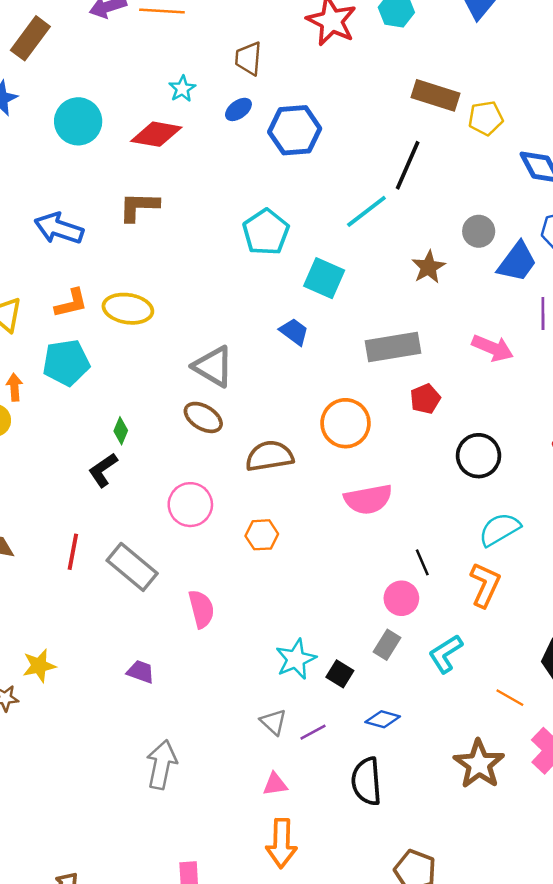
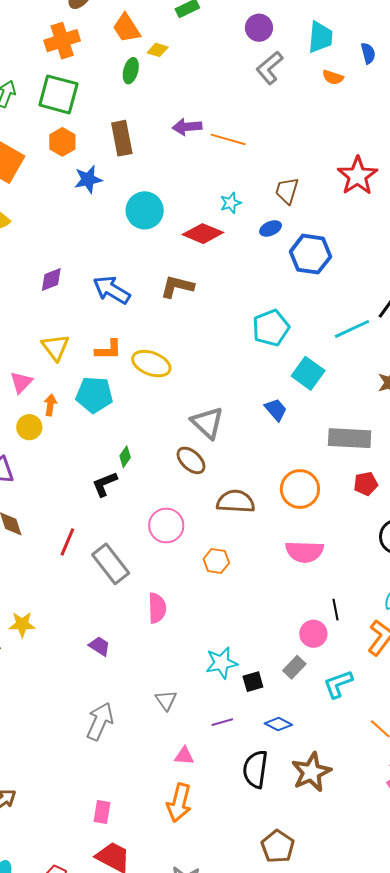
brown rectangle: (30, 38) -> (122, 138), turned -60
black square: (340, 674) -> (253, 682), turned 30
gray triangle: (273, 722) -> (166, 700), moved
brown star: (479, 764) -> (311, 772), moved

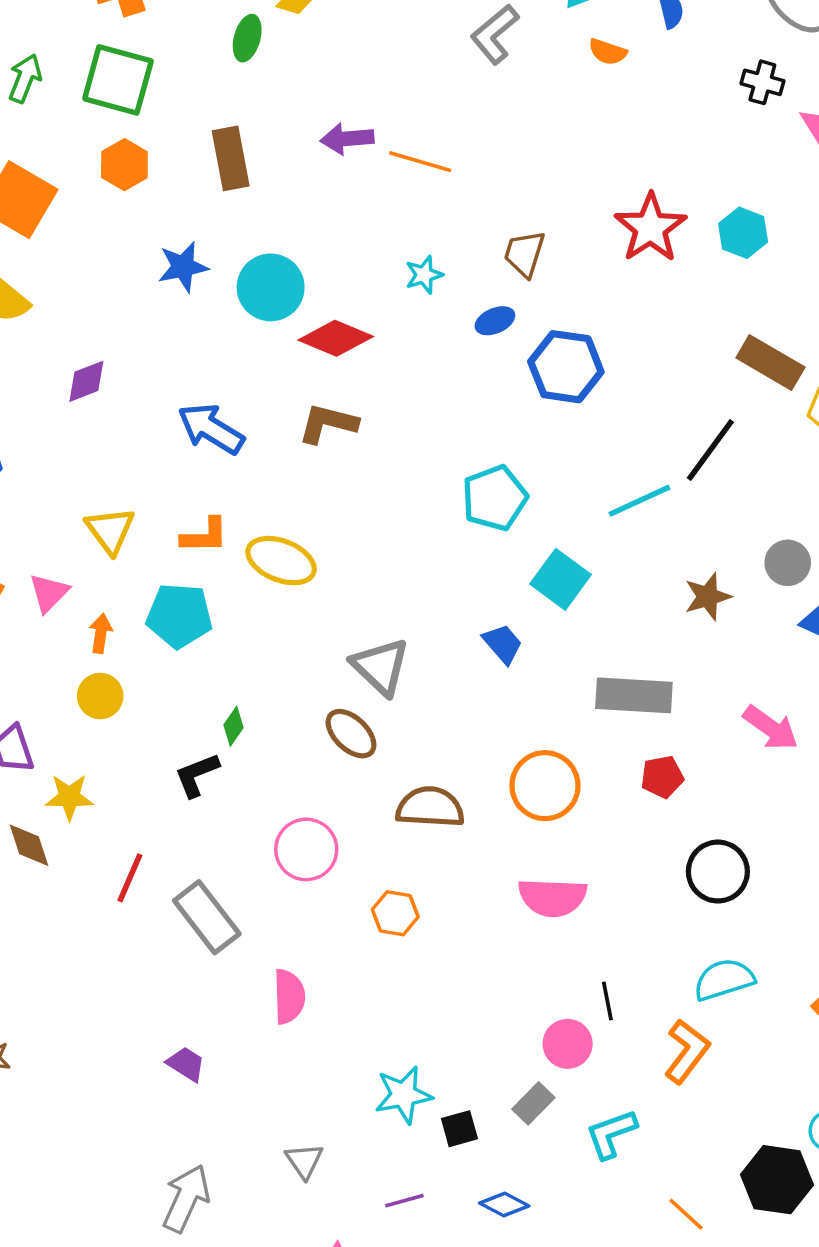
blue star: (88, 179) -> (183, 267), moved
red diamond: (203, 234) -> (336, 338), moved
purple diamond: (51, 280) -> (86, 381), moved
yellow circle: (29, 427) -> (100, 696), moved
yellow star: (22, 624) -> (69, 797), moved

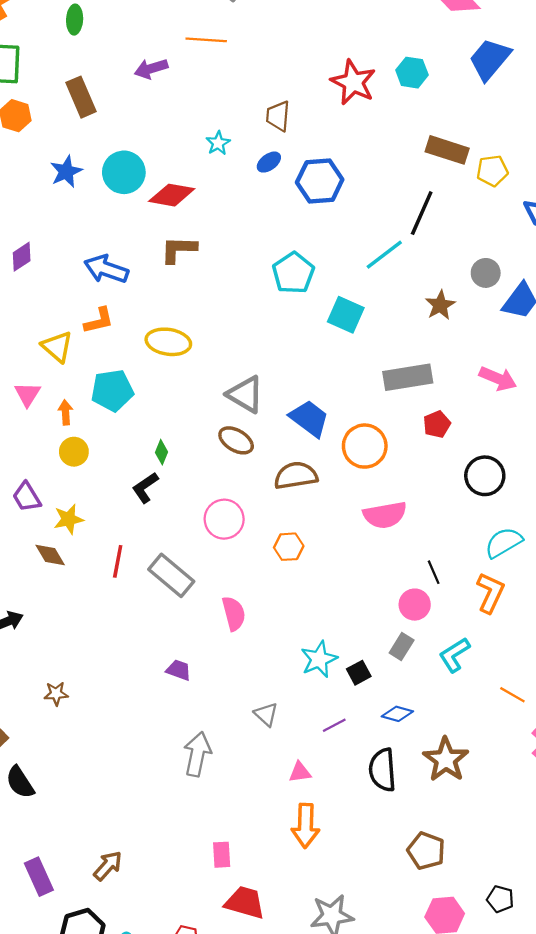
orange line: (420, 162) -> (206, 40), moved
orange L-shape: (205, 536) -> (99, 321), moved
blue trapezoid: (503, 644) -> (309, 418), moved, size x1.5

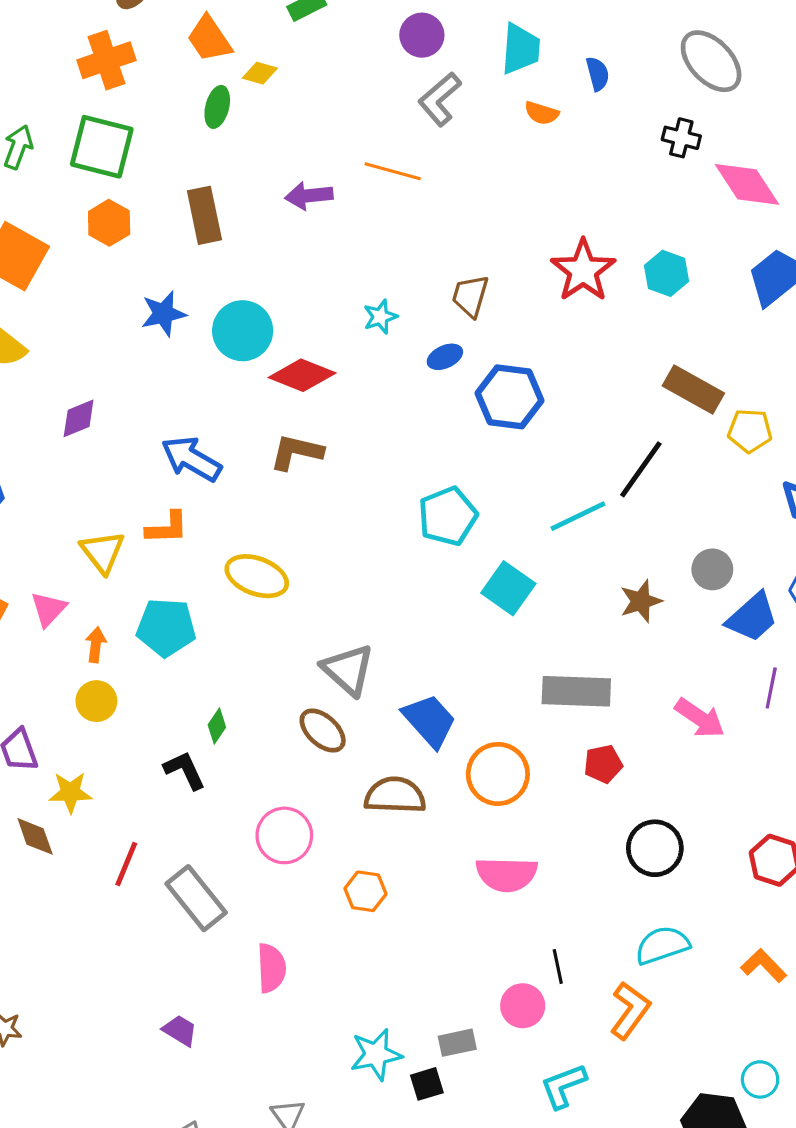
black L-shape: (145, 488) -> (185, 770), turned 88
gray rectangle: (402, 646) -> (457, 1043), moved, turned 35

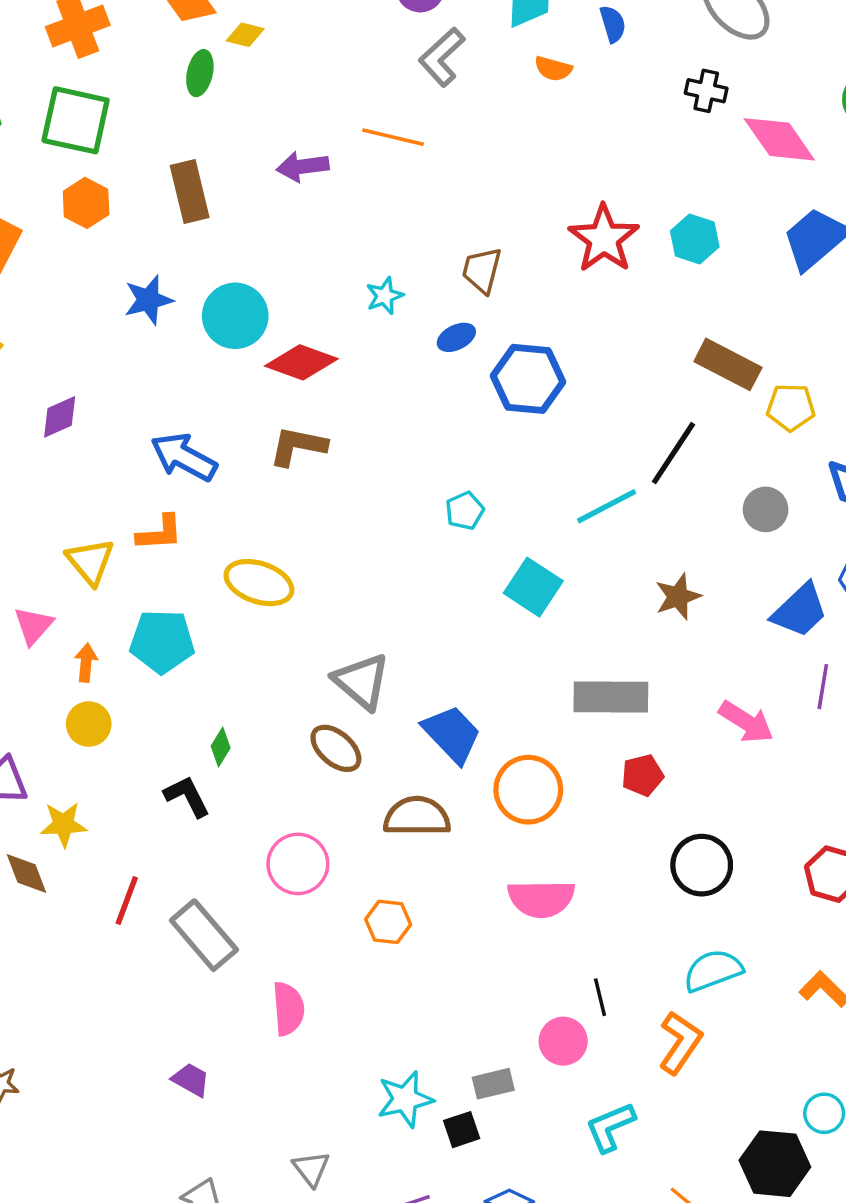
cyan pentagon: (448, 516) -> (465, 511), size x0.6
gray circle: (712, 569) -> (766, 509), moved

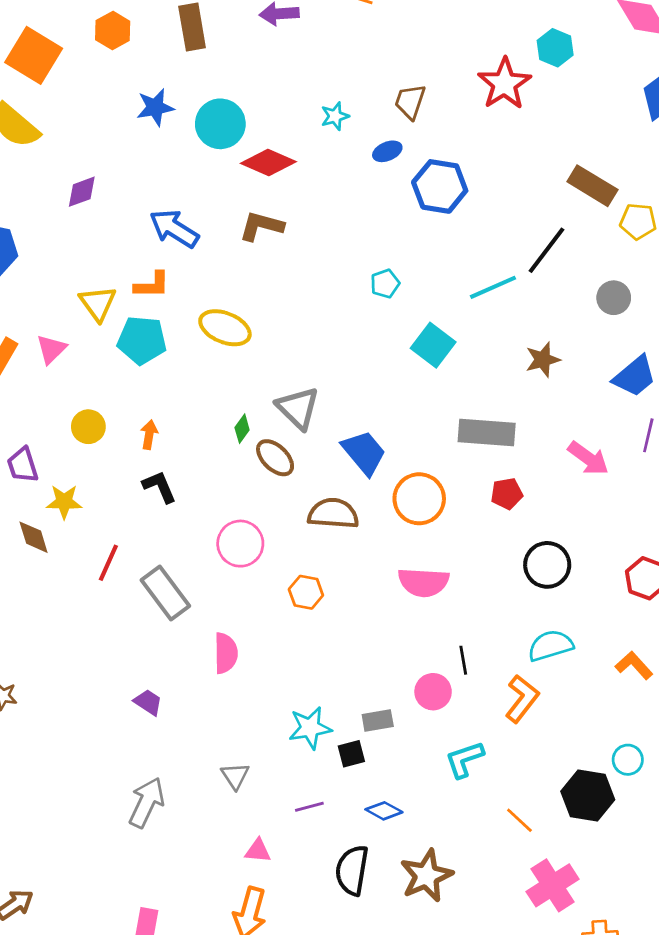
cyan hexagon: (695, 239) -> (555, 48), moved
cyan pentagon: (162, 641) -> (142, 340), moved
orange arrow: (86, 663) -> (149, 435), moved
green diamond: (221, 747) -> (242, 429), moved

